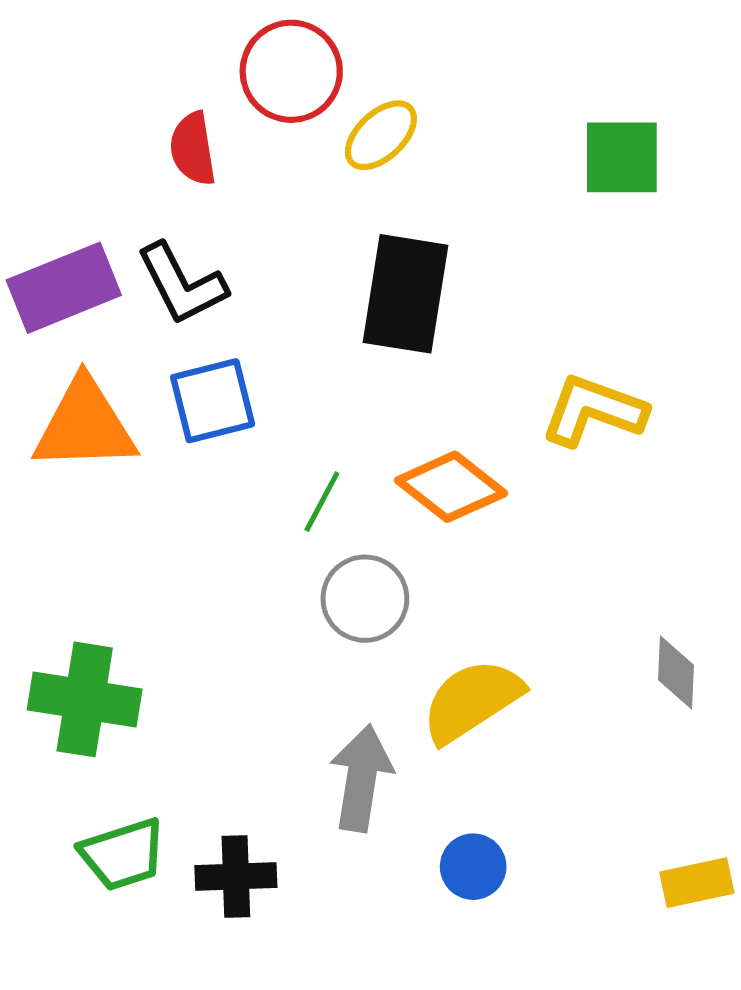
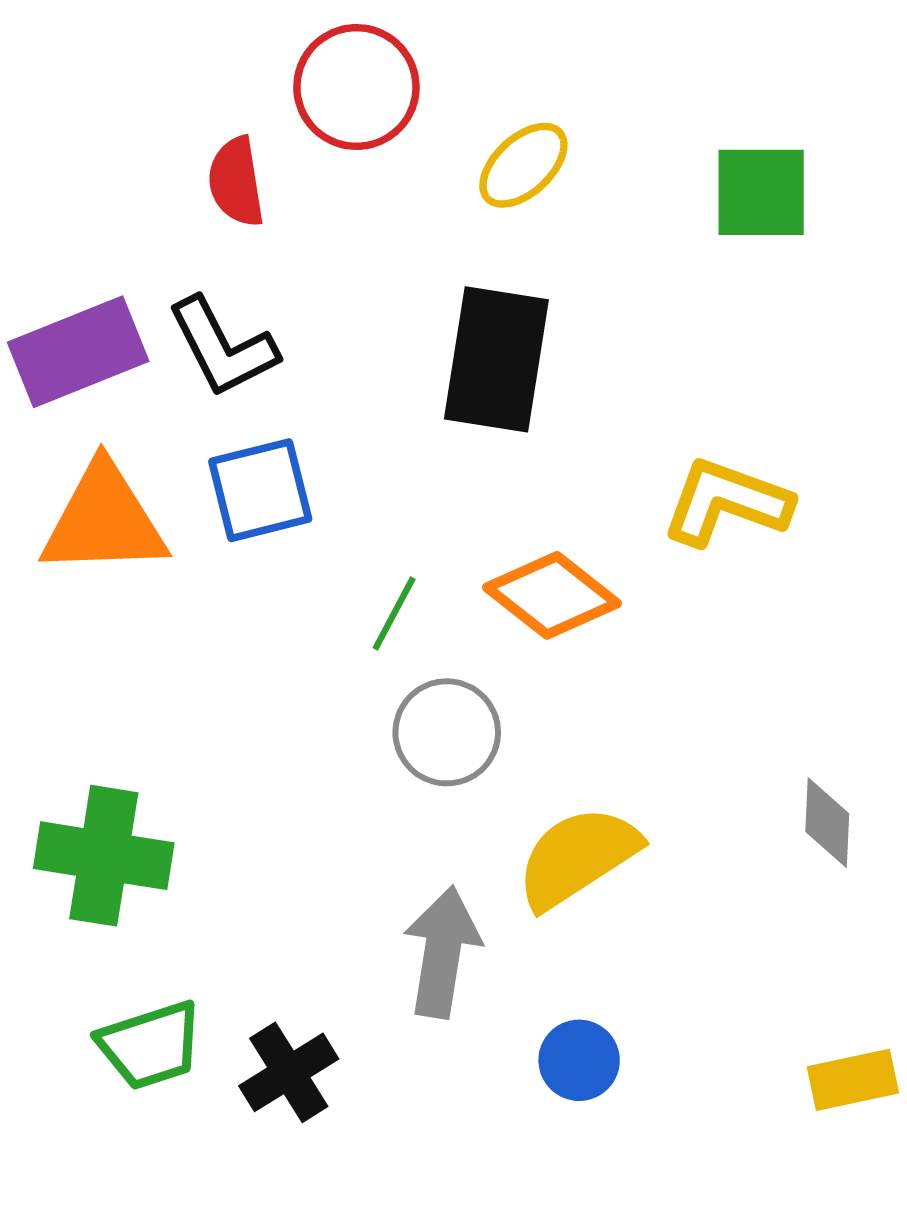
yellow ellipse: (381, 135) -> (523, 165), moved
black cross: (236, 876) -> (289, 1072), turned -30

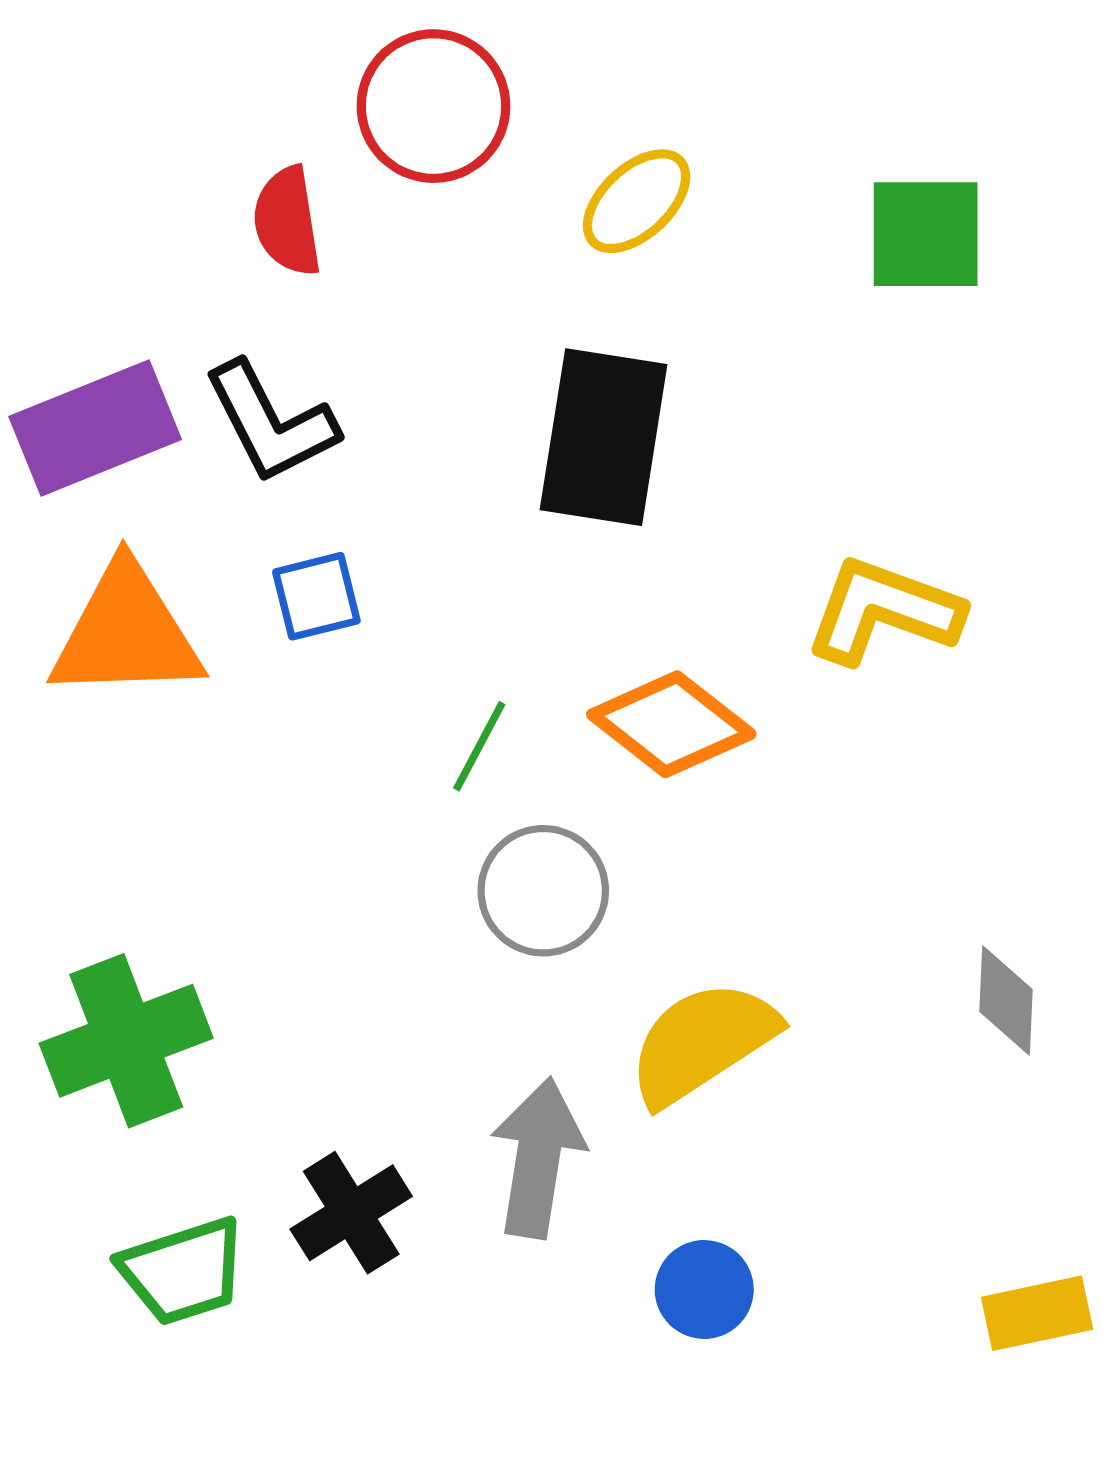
blue square: (260, 490) -> (316, 596), size x0.7
green cross: (104, 856) -> (126, 1041), turned -30
black cross: (289, 1072) -> (351, 1213), moved

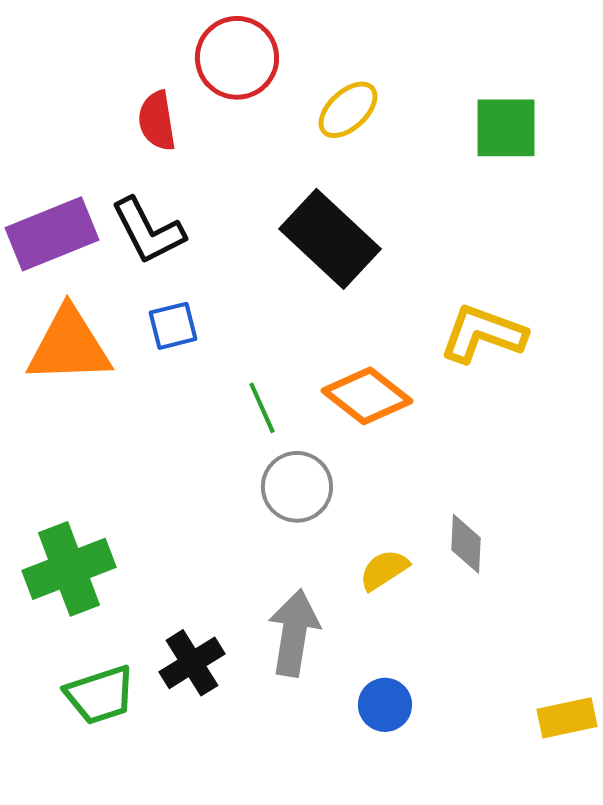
black rectangle: (604, 437) -> (330, 239), turned -56
green line: (479, 746) -> (262, 408), turned -52
gray diamond: (1006, 1000) -> (466, 544), moved
yellow semicircle: (702, 1043) -> (384, 570), size x0.6

